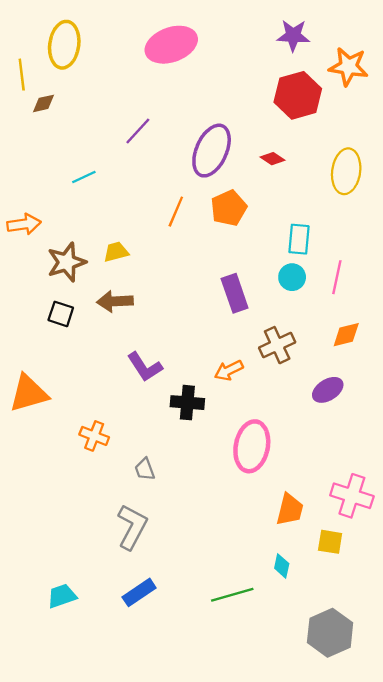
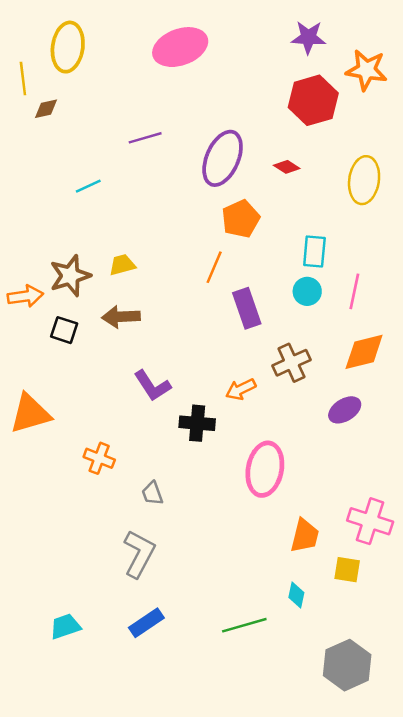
purple line: (138, 131) -> (145, 138), turned 32
orange line: (176, 212) -> (214, 267), moved
orange arrow: (24, 224) -> (25, 296), moved
orange diamond: (346, 335) -> (364, 352), size x1.4

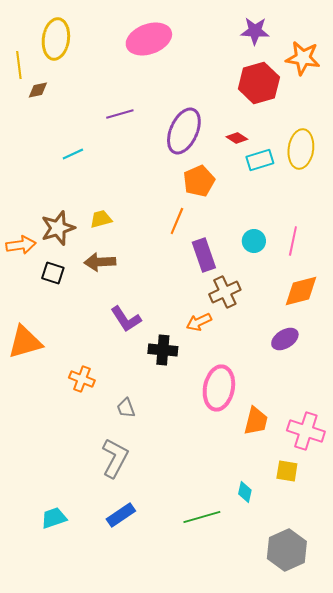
cyan rectangle: (314, 251) -> (260, 160), moved, turned 68
brown cross: (291, 363) -> (225, 292), moved
orange trapezoid: (305, 536) -> (256, 421), moved

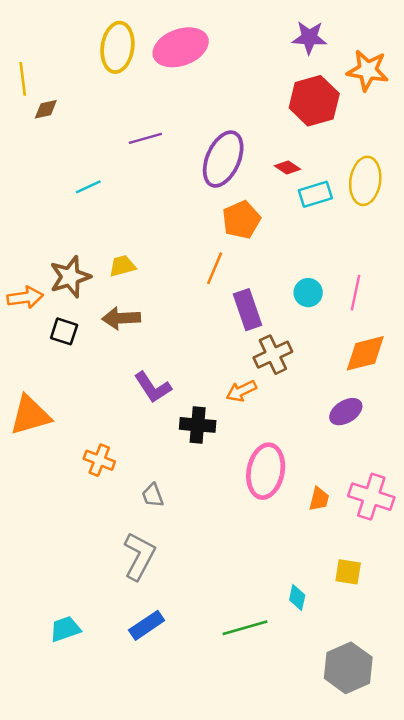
yellow ellipse: (56, 39) -> (117, 47), moved
orange trapezoid: (256, 421) -> (319, 499), moved, size x0.7
pink cross: (306, 431) -> (371, 497), moved

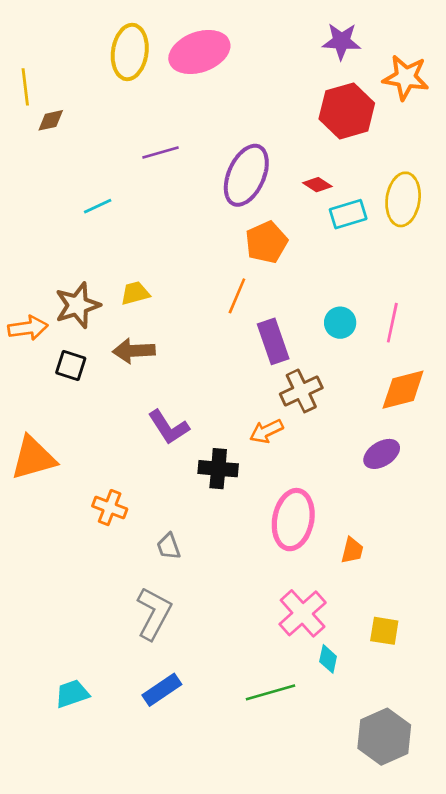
pink cross: (371, 497) -> (303, 613), moved, turned 30

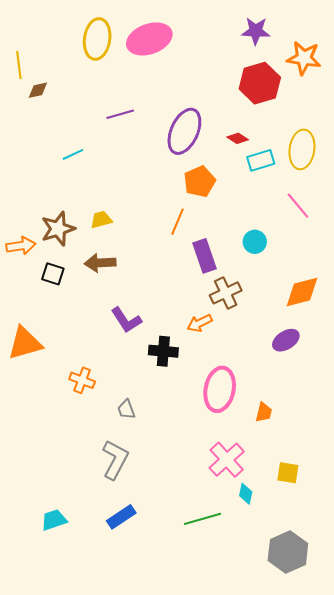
pink line: (392, 323) -> (298, 206), moved, turned -52

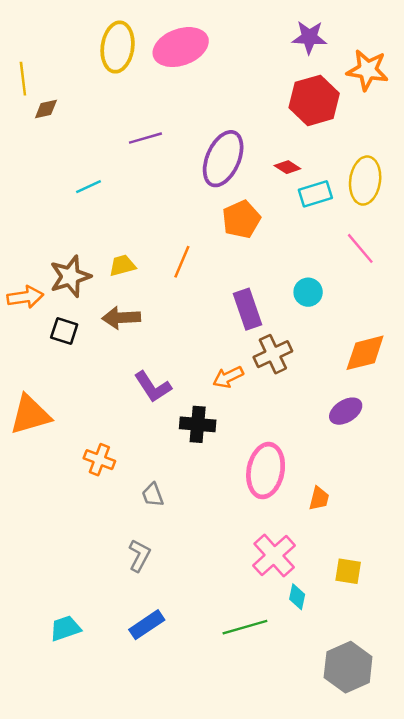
orange line: (177, 222) -> (182, 262), moved
orange arrow: (200, 323) -> (228, 377), moved
gray L-shape: (115, 460) -> (139, 555), size x0.7

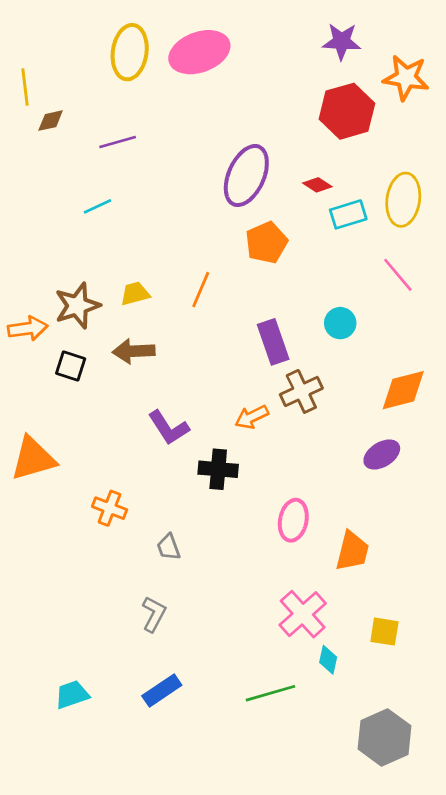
purple line: (145, 138) -> (118, 142), moved
pink ellipse: (266, 471) -> (293, 520), size x0.7
orange trapezoid: (319, 498) -> (352, 551), size x1.5

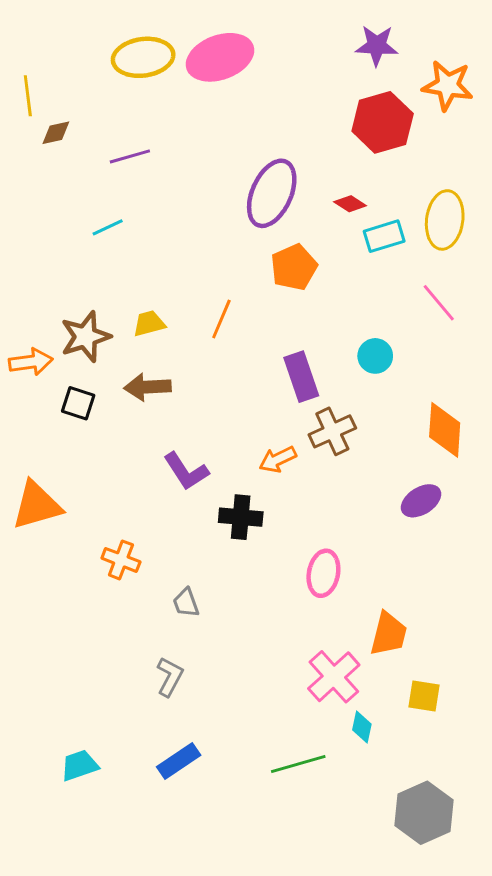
yellow ellipse: (130, 52) -> (143, 57), turned 74
orange diamond: (403, 390) -> (445, 430), turned -72
orange trapezoid: (352, 551) -> (389, 634), moved

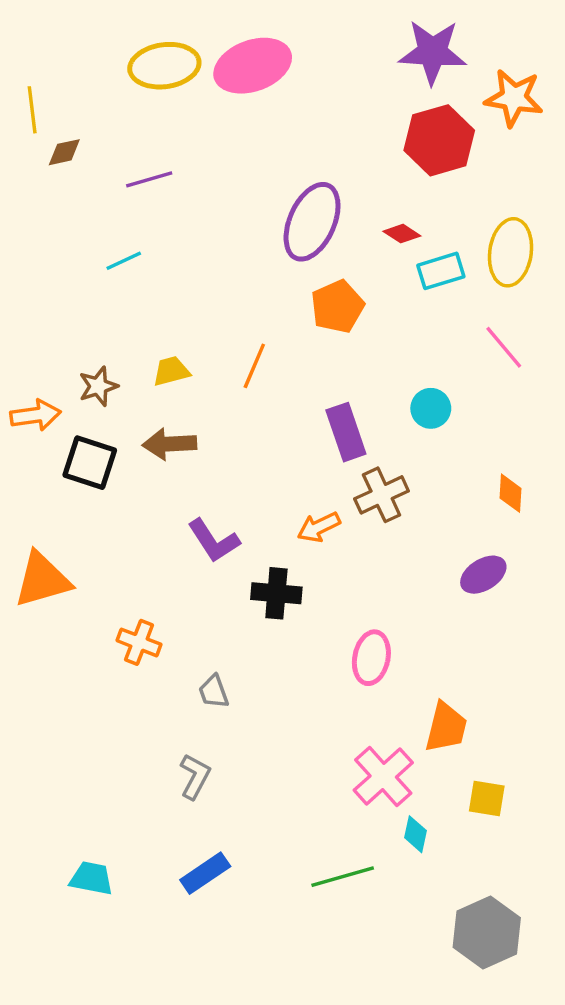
purple star: (377, 46) -> (432, 52), size x1.4
brown star: (85, 337) -> (98, 386), size x0.7
black square: (78, 403) -> (90, 463), size x1.4
orange diamond: (445, 430) -> (510, 493), size x0.6
cyan trapezoid: (80, 765) -> (91, 878), turned 30

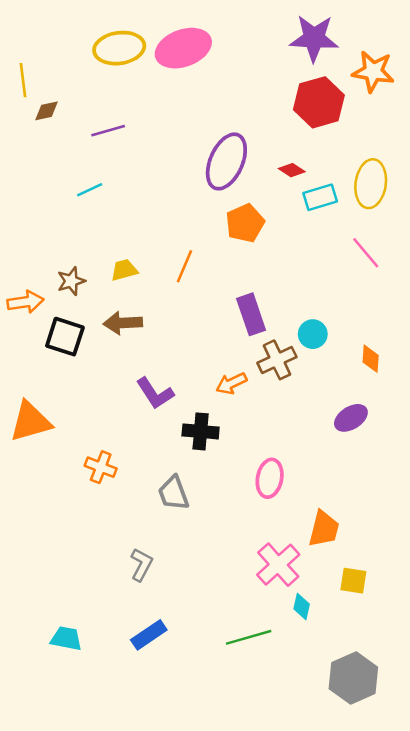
cyan circle: (431, 408) -> (313, 334), moved
gray trapezoid: (214, 692) -> (173, 493), moved, size x1.4

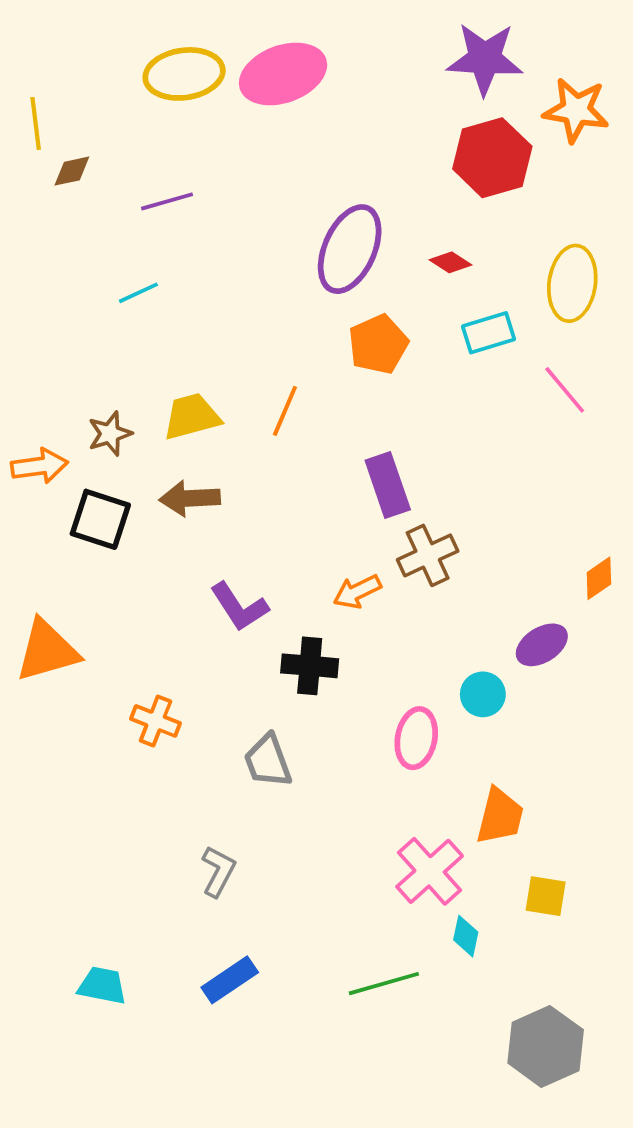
cyan rectangle: (320, 197) -> (489, 333), moved
yellow trapezoid: (124, 270) -> (192, 417), size x1.4
cyan circle: (313, 334) -> (483, 694), moved
orange diamond: (371, 359) -> (599, 578), moved, turned 52

